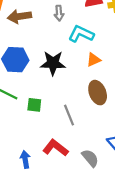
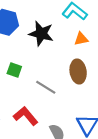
gray line: (69, 115) -> (46, 87), turned -48

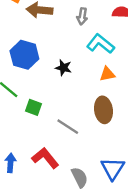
black star: (41, 34) -> (63, 68), size x0.6

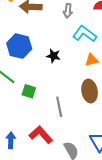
gray line: (68, 127) -> (59, 107), turned 48

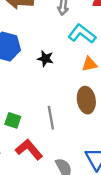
green square: (29, 91) -> (13, 120), moved

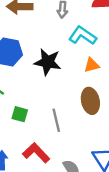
black star: (45, 59) -> (48, 62), size x1.6
green square: (13, 120) -> (20, 114), moved

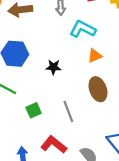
black star: (48, 62) -> (54, 67), moved, size x0.6
green square: (20, 114) -> (34, 110), turned -32

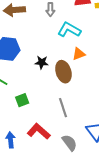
brown ellipse: (98, 89) -> (63, 72), moved
gray line: (68, 111) -> (63, 108), moved

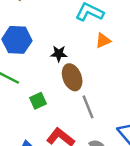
brown ellipse: (63, 72) -> (72, 77), moved

